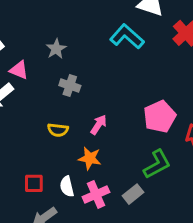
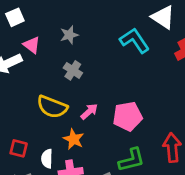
pink pentagon: (160, 117) -> (128, 116), moved
yellow semicircle: (58, 130) -> (52, 107), size x1.6

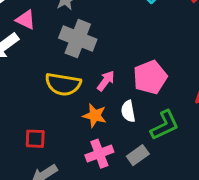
gray cross: (73, 70) -> (78, 39), size x1.6
white semicircle: (47, 159) -> (128, 111), moved

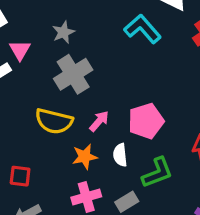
pink triangle: (26, 20) -> (20, 50), turned 30
gray cross: (78, 39) -> (73, 74), turned 32
orange star: (95, 116) -> (85, 157), turned -30

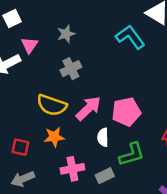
gray cross: (73, 74) -> (71, 69), size x0.7
pink arrow: (99, 121) -> (88, 108), size x1.5
orange star: (85, 157) -> (54, 137), moved

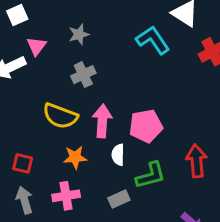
pink arrow: (88, 108) -> (102, 121), turned -44
orange star: (54, 137) -> (75, 157), moved
pink cross: (72, 169) -> (66, 196), moved
gray arrow: (23, 179) -> (24, 200), turned 95

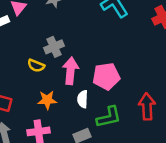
gray cross: (83, 75) -> (54, 47), moved
yellow semicircle: (60, 116) -> (36, 66), size x0.6

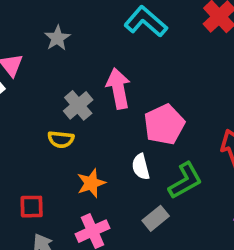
pink arrow: (70, 71) -> (118, 88), moved

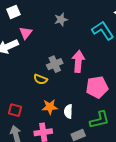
gray star: (57, 38) -> (61, 20), moved
white semicircle: (141, 167) -> (68, 111), moved

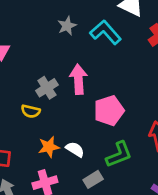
gray star: (61, 20) -> (67, 26), moved
white semicircle: (68, 111) -> (75, 149), turned 128

